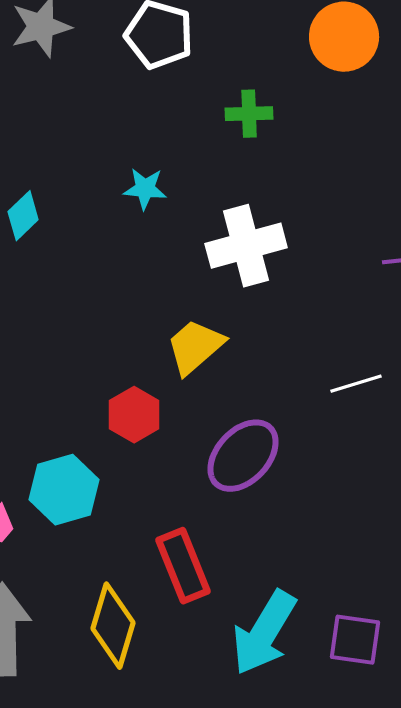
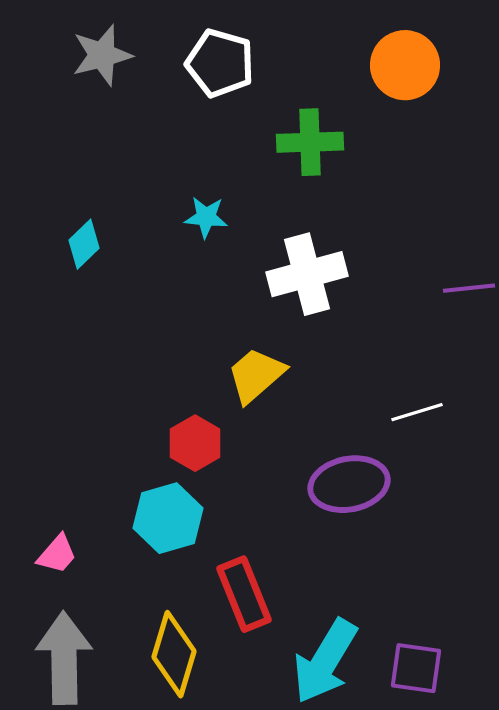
green cross: (249, 114) -> (310, 142), size x1.4
purple ellipse: (243, 456) -> (349, 484), moved, turned 36
cyan hexagon: (64, 490) -> (168, 518), moved

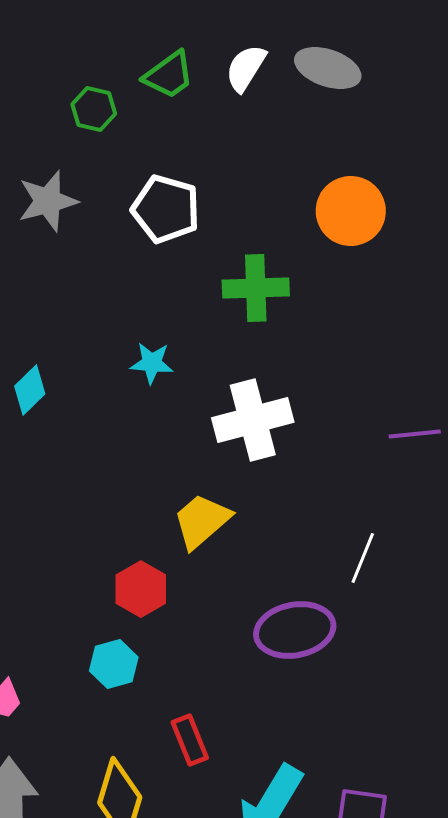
white line: (417, 412) -> (363, 558), turned -51
cyan hexagon: (168, 518) -> (114, 664), size x0.7
red rectangle: (244, 594) -> (190, 740), size x0.7

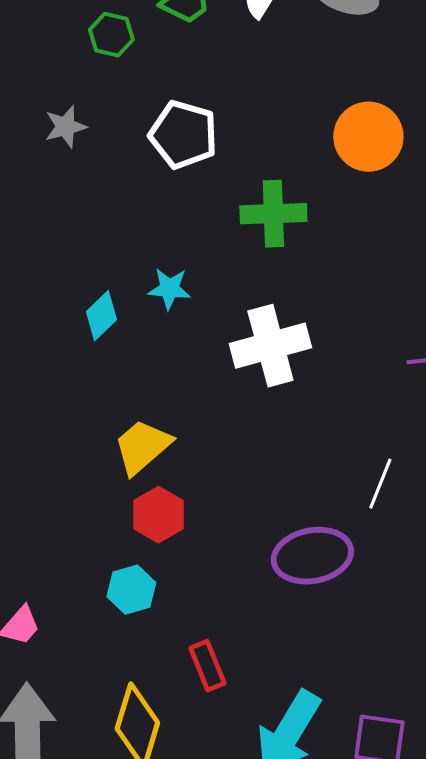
gray star: (48, 201) -> (65, 127), size x0.7
cyan diamond: (30, 390) -> (101, 316), moved
yellow trapezoid: (202, 521) -> (142, 447), moved

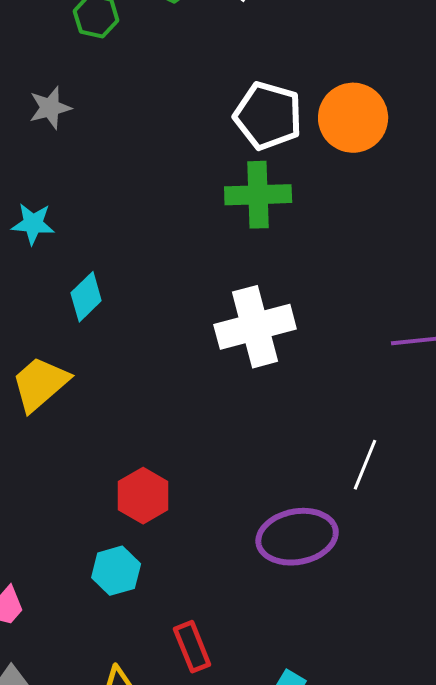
white pentagon: (183, 135) -> (268, 116), moved
cyan star: (169, 289) -> (33, 224), moved
yellow trapezoid: (142, 447) -> (40, 384), moved

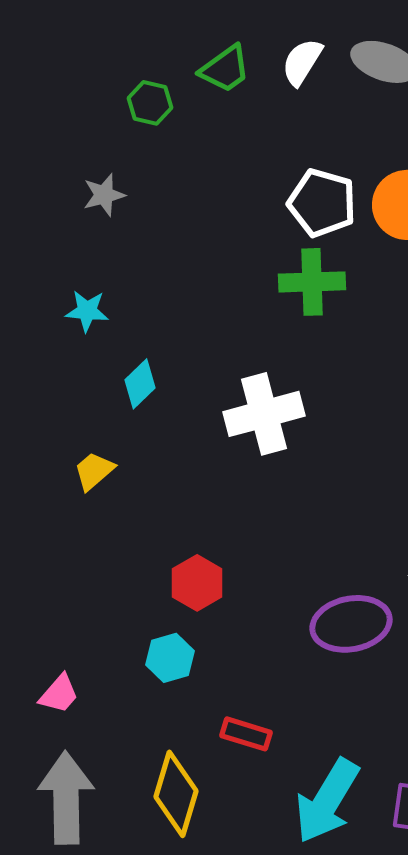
white cross: (255, 327) -> (264, 414), moved
yellow trapezoid: (40, 384) -> (94, 471), size x0.7
red rectangle: (192, 647) -> (246, 734), turned -51

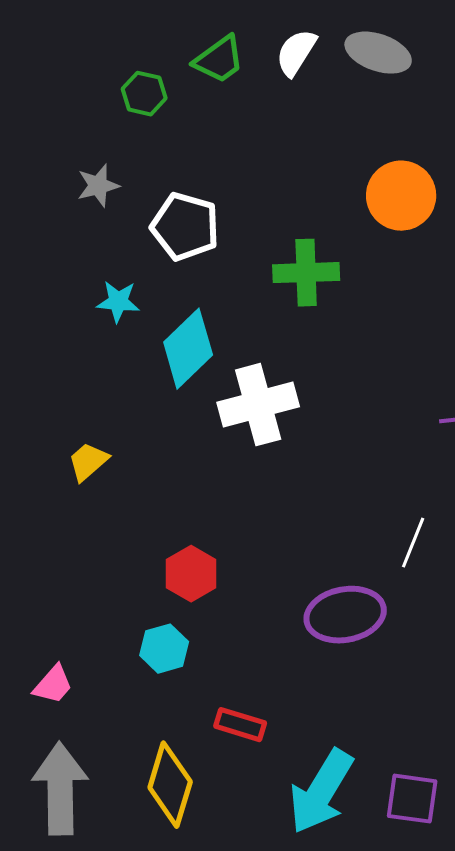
white pentagon: (322, 203) -> (185, 227), moved
cyan star: (87, 311) -> (118, 302), moved
cyan diamond: (140, 384) -> (188, 349), moved, size x1.6

